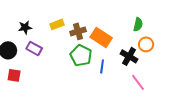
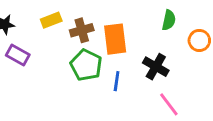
orange rectangle: (101, 37) -> (115, 39), turned 50
orange circle: (146, 44) -> (199, 40), moved

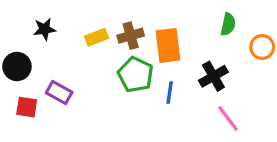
yellow rectangle: (51, 20) -> (97, 37), moved
purple rectangle: (18, 55) -> (59, 92), moved
black cross: (156, 67) -> (213, 76), turned 30

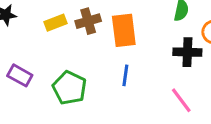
green pentagon: (135, 75) -> (69, 88), moved
black cross: (213, 76) -> (187, 52), moved, turned 32

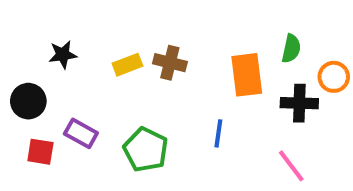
brown cross: (88, 21) -> (170, 63), turned 30
orange rectangle: (124, 30) -> (247, 75), moved

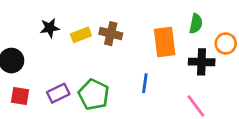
black star: (63, 55) -> (50, 28), moved
purple rectangle: (81, 133) -> (58, 93), moved, turned -55

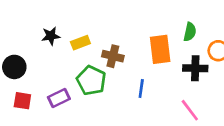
brown cross: (111, 34) -> (113, 56), moved
green pentagon: (94, 95) -> (91, 80), moved

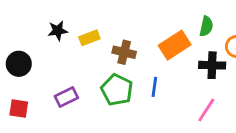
orange rectangle: (160, 49) -> (175, 45), turned 64
green pentagon: (91, 80) -> (117, 90), moved
red square: (22, 101) -> (19, 109), moved
pink line: (190, 110) -> (206, 110), turned 70

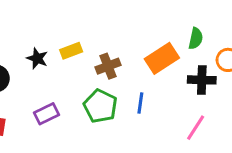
black star: (58, 31) -> (37, 58), moved, turned 30
brown cross: (124, 52) -> (108, 66), turned -35

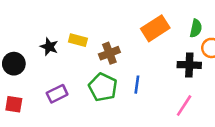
green semicircle: (196, 38) -> (196, 28), moved
yellow rectangle: (71, 51) -> (78, 40), turned 36
orange rectangle: (162, 58) -> (155, 28), moved

